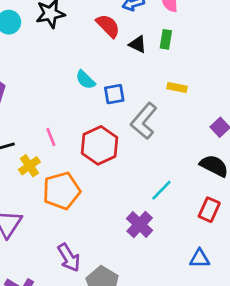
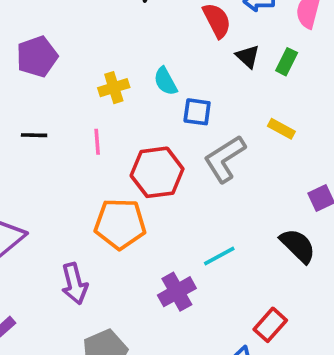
yellow cross: (29, 166) -> (114, 88), moved
orange pentagon: (62, 191) -> (120, 224), moved
red rectangle: (209, 210) -> (270, 325), moved
purple arrow: (69, 258) -> (74, 284), moved

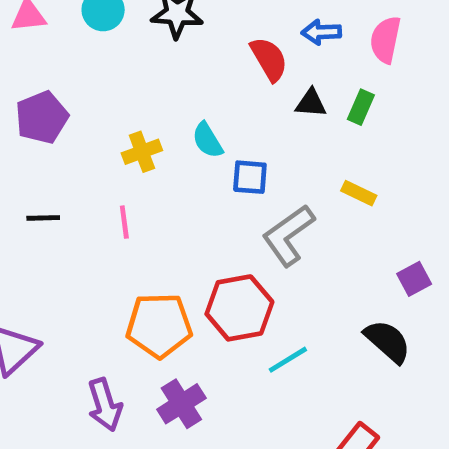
black triangle: (248, 56) -> (311, 103), turned -35
red hexagon: (157, 172) -> (239, 308), moved
purple cross: (177, 292) -> (181, 404), moved

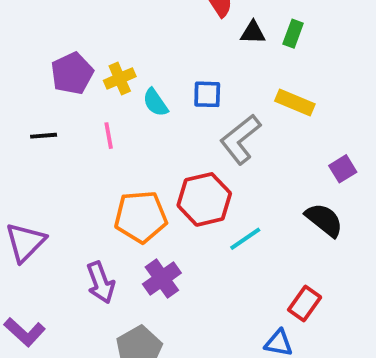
purple pentagon: (42, 117) -> (72, 73), moved
cyan semicircle: (207, 140) -> (155, 102), moved
yellow rectangle: (359, 193) -> (295, 103), size x1.4

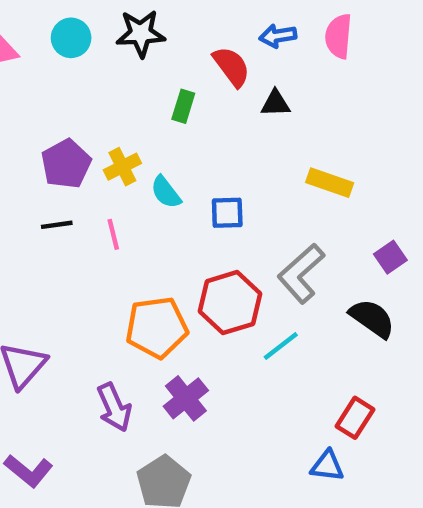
green rectangle: (293, 34) -> (183, 106), moved
blue square: (207, 94) -> (227, 213), moved
black line: (44, 136) -> (57, 225), moved
gray L-shape: (240, 139) -> (301, 273), moved

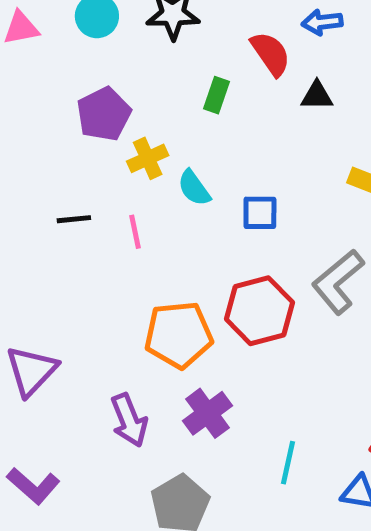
purple pentagon: (66, 164) -> (104, 114), moved
cyan line: (281, 346) -> (288, 463), moved, turned -42

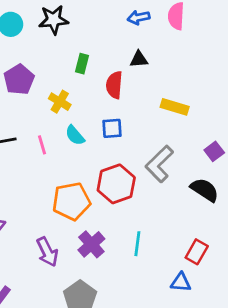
red semicircle: (271, 54) -> (114, 85), moved, turned -136
yellow cross: (148, 158) -> (60, 102), moved, turned -30
cyan semicircle: (194, 188) -> (75, 135), moved
cyan line: (288, 463) -> (137, 244), moved

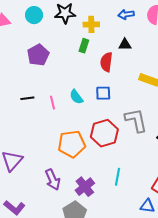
yellow cross: (60, 102) -> (91, 24), moved, turned -35
gray L-shape: (159, 164) -> (136, 120), turned 120
purple cross: (91, 244) -> (85, 187), moved

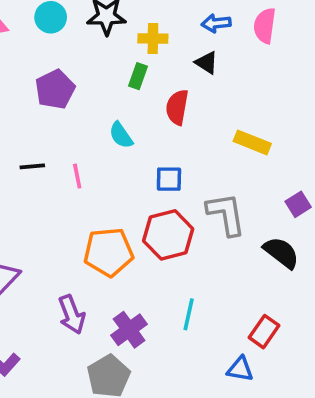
black triangle: (125, 45) -> (207, 63), moved, turned 32
blue square: (103, 93) -> (169, 179), moved
cyan semicircle: (76, 97) -> (121, 135), moved

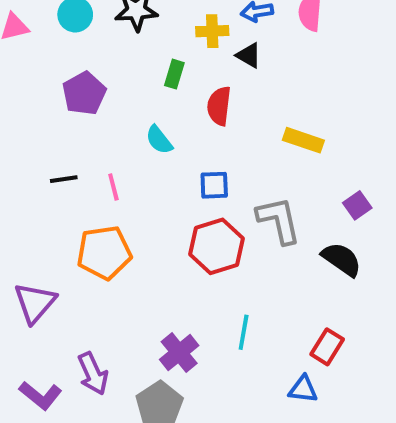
yellow cross: (153, 39) -> (212, 31), moved
orange pentagon: (109, 252) -> (104, 253), moved
purple arrow: (72, 315) -> (93, 374), moved

